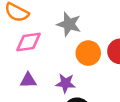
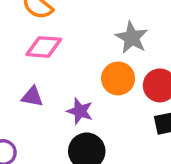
gray star: (69, 24) -> (132, 38), moved

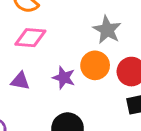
purple star: (80, 111) -> (64, 78), moved

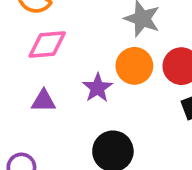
purple star: (64, 78) -> (98, 88), turned 30

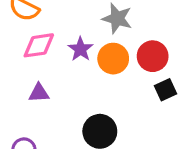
purple star: (98, 88) -> (80, 49), moved

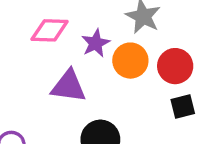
purple triangle: (39, 93) -> (69, 86), moved, size x1.5

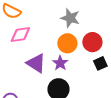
purple star: (96, 43) -> (60, 63), moved
purple triangle: (69, 86) -> (36, 63), turned 35

